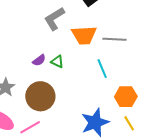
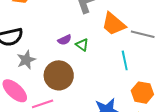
orange trapezoid: (84, 35) -> (114, 24), turned 32

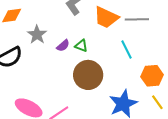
gray star: (26, 60) -> (37, 35), moved
brown circle: (59, 75) -> (88, 75), moved

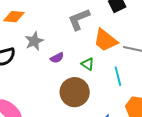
green triangle: (81, 46) -> (88, 64), moved

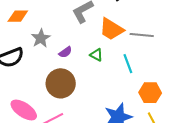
brown circle: (75, 92) -> (61, 83), moved

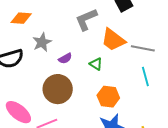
cyan line: (128, 64) -> (145, 76), moved
orange hexagon: (150, 93) -> (108, 97), moved

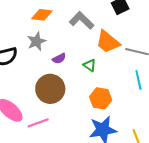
orange diamond: (21, 18) -> (42, 15), moved
gray L-shape: (86, 19) -> (82, 20), turned 65

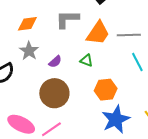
gray L-shape: (82, 20) -> (67, 19), turned -30
orange trapezoid: (108, 42) -> (98, 33), turned -80

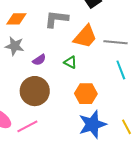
gray star: (29, 51) -> (15, 46), turned -30

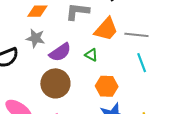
purple semicircle: (39, 60) -> (60, 52), size x1.6

